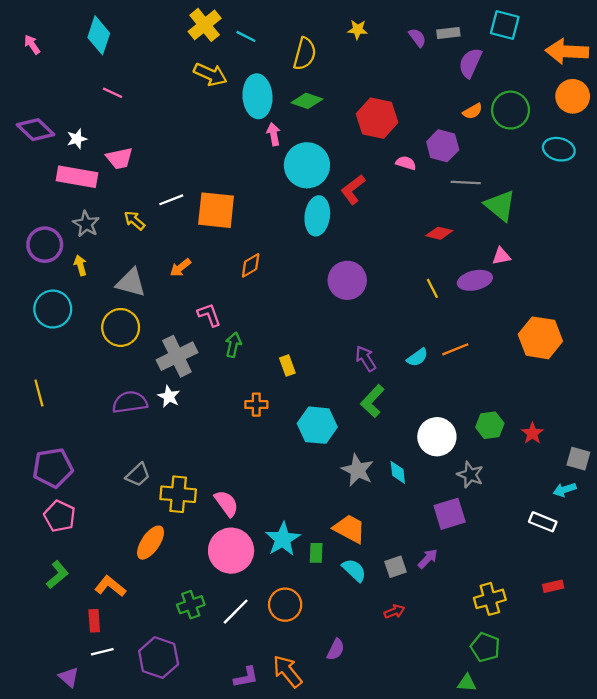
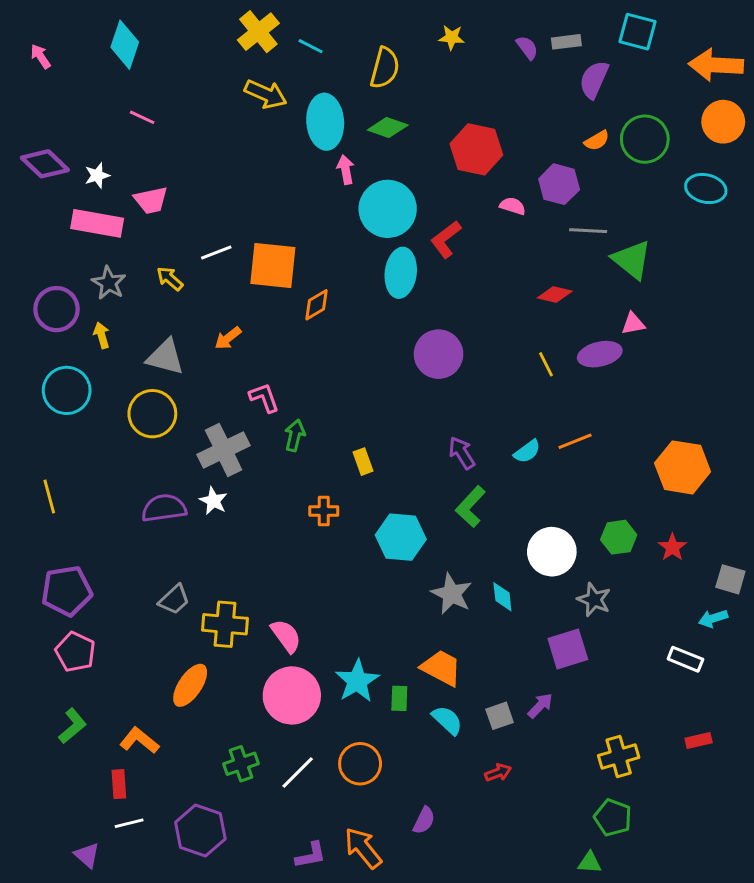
orange diamond: (251, 265) -> (316, 305), moved
orange hexagon: (540, 338) -> (683, 467), moved

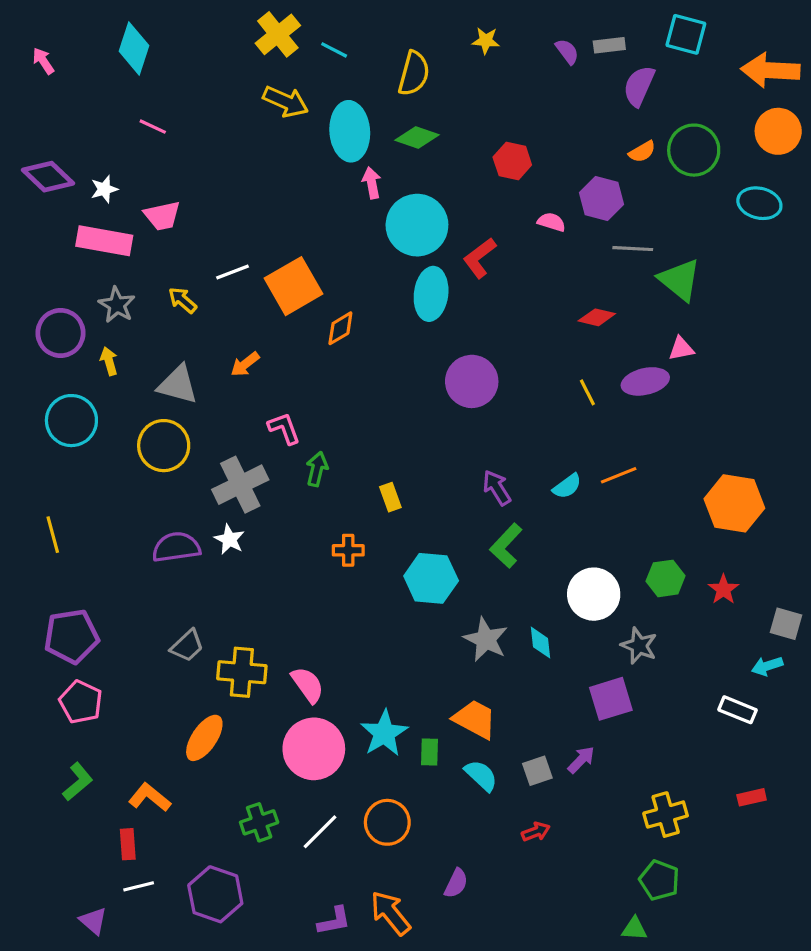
red hexagon: (476, 149) -> (512, 161), size x0.7
orange square: (273, 266) -> (293, 286), turned -36

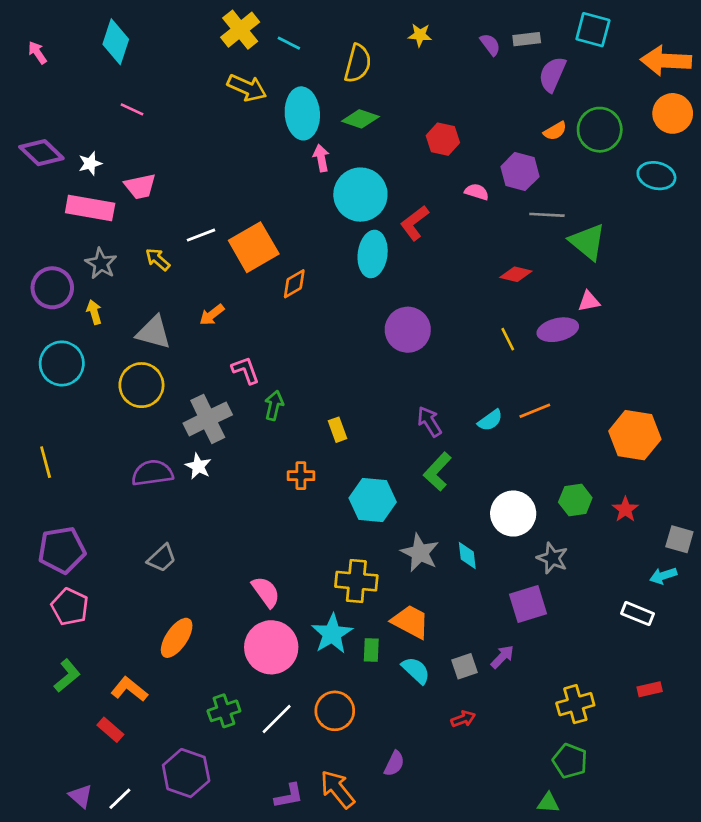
yellow cross: (242, 672) -> (356, 581), moved
red rectangle: (128, 844) -> (110, 730), turned -45
white line: (139, 886) -> (120, 799), moved, turned -30

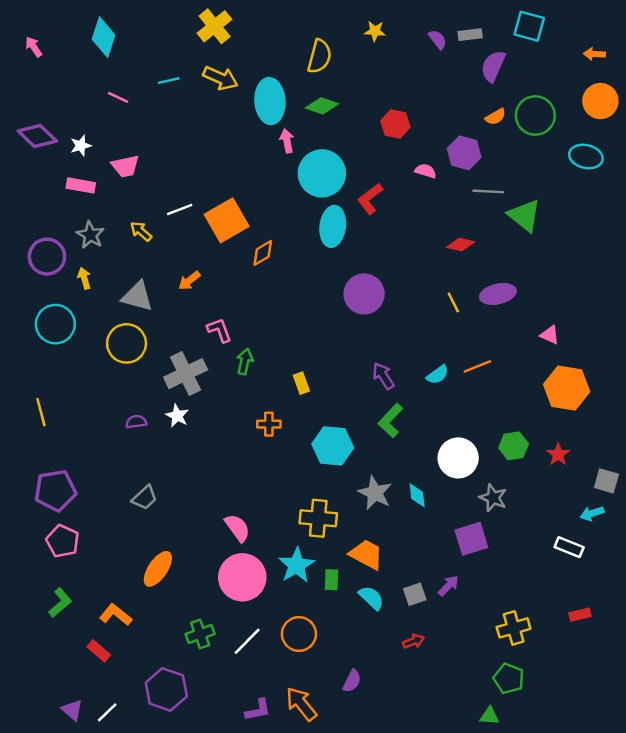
cyan line: (289, 43) -> (169, 81), moved, turned -40
orange arrow: (666, 61) -> (594, 54), size x0.5
pink rectangle: (90, 208) -> (81, 185), size x0.7
pink triangle: (589, 301) -> (550, 335), moved, turned 35
purple semicircle: (152, 473) -> (136, 422), size x0.6

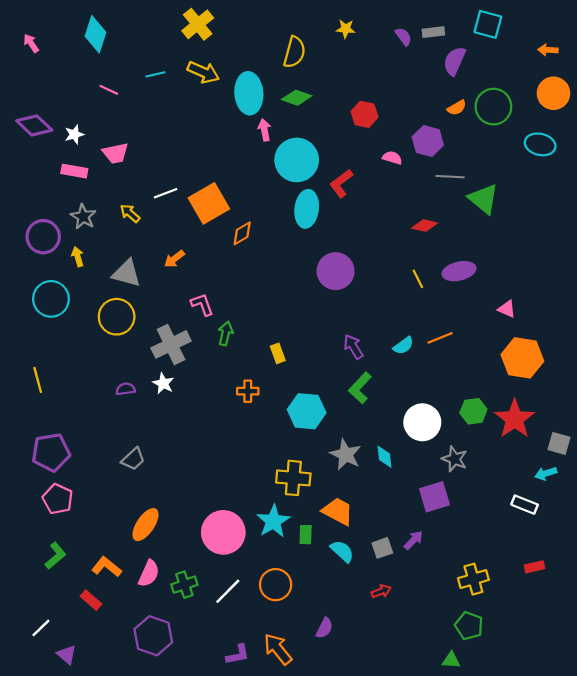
red star: (558, 454) -> (515, 419), size x1.8
pink semicircle: (237, 528) -> (149, 574), moved, turned 60
white line: (107, 712) -> (41, 628), moved

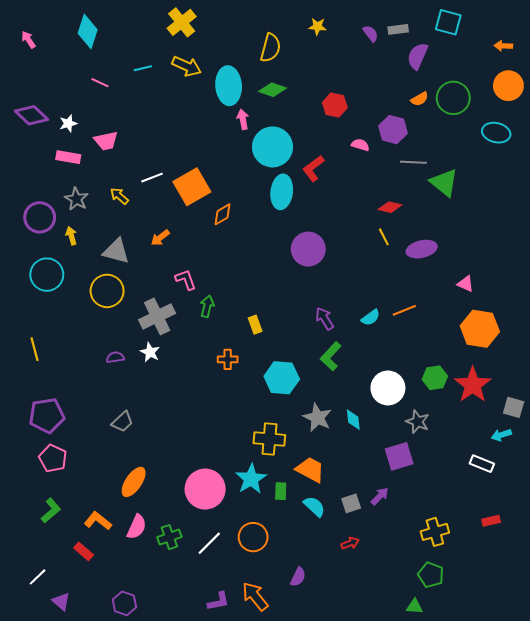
yellow line: (418, 279) -> (384, 237), moved
purple hexagon: (153, 636) -> (124, 603), moved, size x0.7

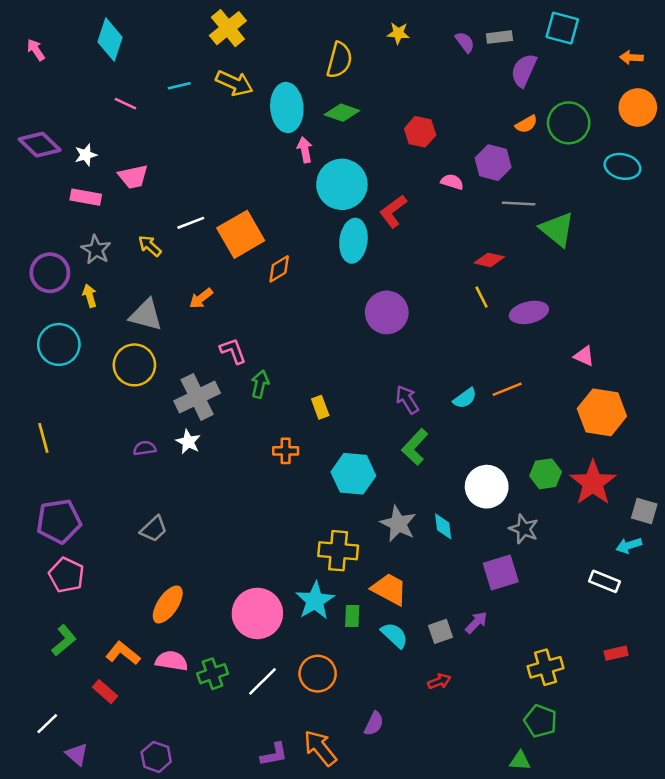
pink semicircle: (137, 527) -> (172, 661), turned -105

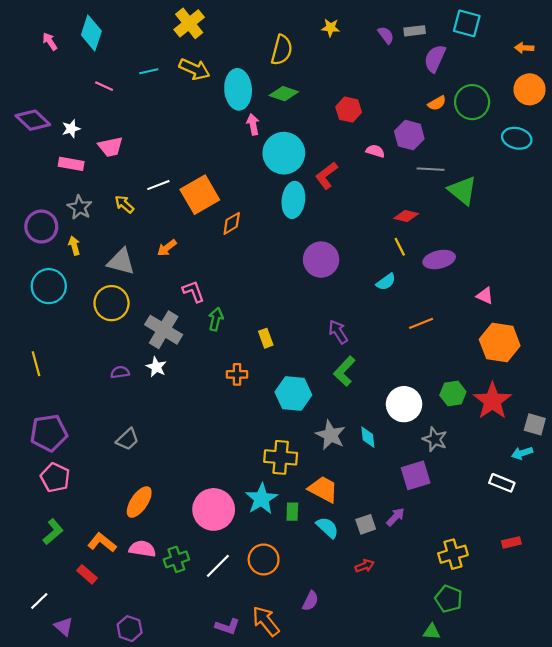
pink arrow: (36, 50) -> (50, 41), moved
gray cross: (197, 397) -> (164, 330), turned -33
cyan semicircle: (465, 398) -> (386, 282), moved
purple L-shape: (274, 754) -> (227, 626), turned 30

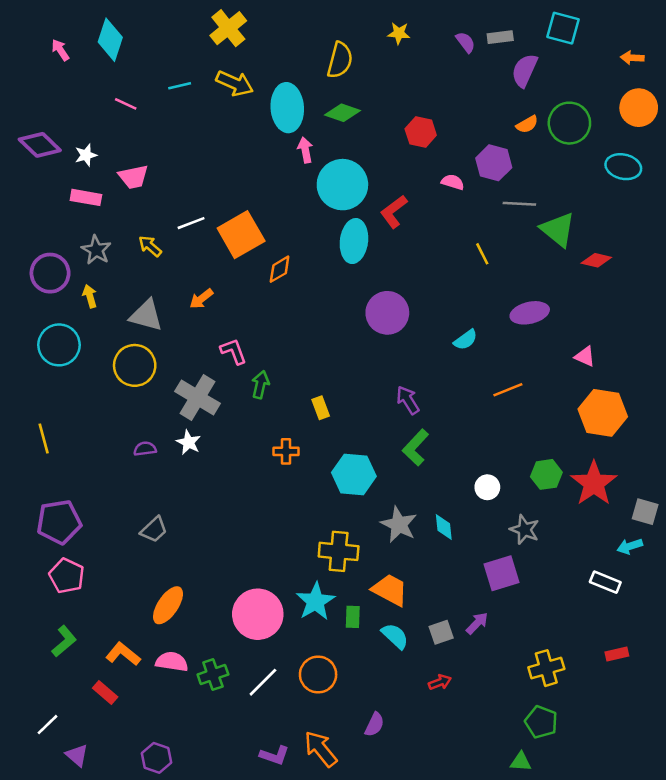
red diamond: (406, 216) -> (596, 260), moved
yellow line: (400, 247) -> (482, 254), moved
white circle: (404, 404) -> (487, 487), size x0.6

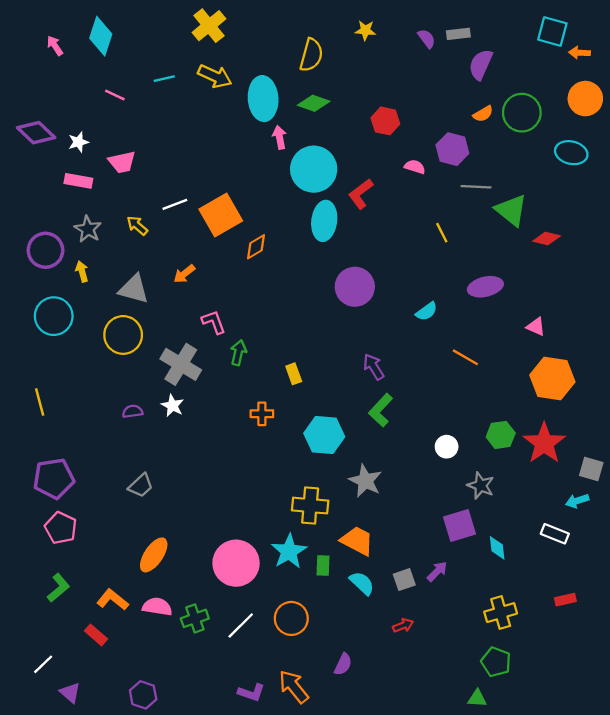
cyan square: (563, 28) -> (552, 32), moved
orange line: (508, 390) -> (465, 357), turned 52
cyan diamond: (444, 527) -> (497, 548), moved

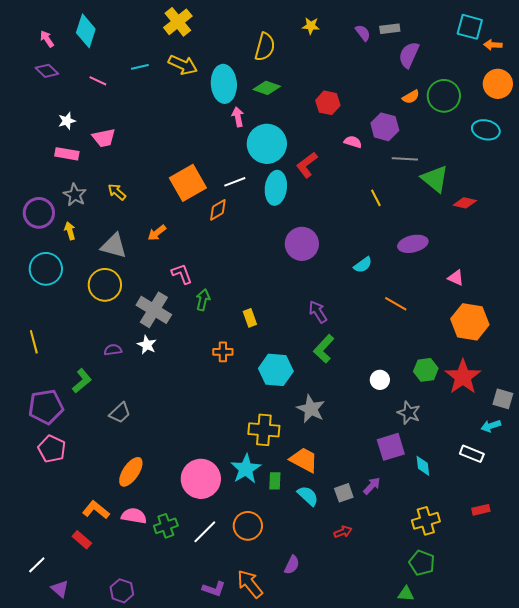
purple diamond: (36, 133) -> (47, 71), moved, size x0.7
white line: (175, 204) -> (235, 182), moved
green L-shape: (58, 588) -> (82, 381), moved

